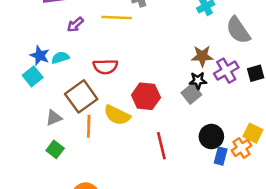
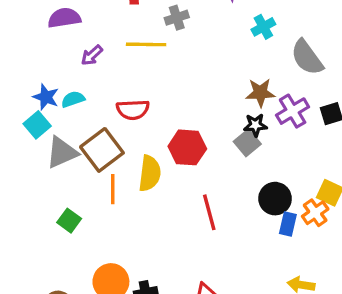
yellow semicircle: (117, 115) -> (150, 173), turned -108
gray triangle: (54, 118) -> (62, 153), moved, size x1.5

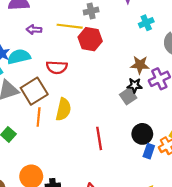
purple arrow: (92, 55) -> (34, 30), turned 40
cyan semicircle: (73, 99) -> (19, 57), size x1.5
red hexagon: (187, 147) -> (90, 39), moved

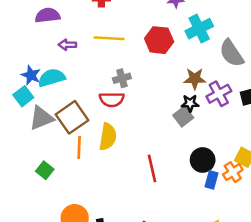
gray cross: (91, 11) -> (122, 78), moved
cyan cross: (146, 23) -> (199, 29), size x1.5
red hexagon: (90, 39) -> (159, 40), moved
red semicircle: (57, 67) -> (112, 99), moved

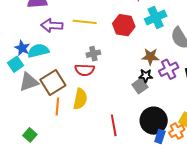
purple arrow: (67, 45) -> (52, 25), size x1.5
black circle: (203, 160) -> (154, 121), size x1.4
green square: (45, 170) -> (30, 135), moved

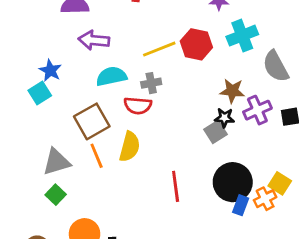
yellow line: (85, 22) -> (159, 49), moved, turned -30
cyan semicircle: (38, 51) -> (111, 76), moved
gray triangle: (29, 82) -> (56, 162), moved
orange line: (57, 106) -> (97, 156), turned -30

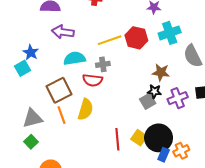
purple cross: (257, 110) -> (178, 98), moved
yellow square: (280, 183) -> (139, 138), moved

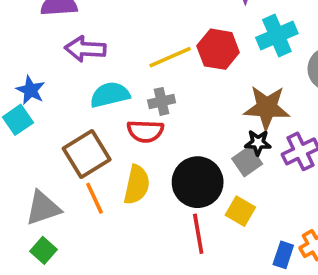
brown star: (161, 72) -> (267, 108), size x1.4
yellow square: (139, 138) -> (240, 211), moved
black circle: (159, 138) -> (198, 182), moved

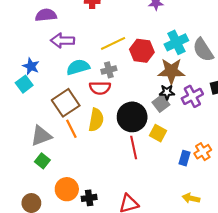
cyan cross: (277, 36) -> (176, 42), moved
red hexagon: (218, 49) -> (142, 51), moved

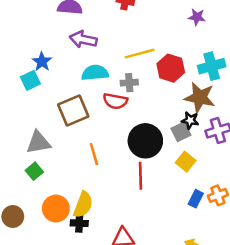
yellow semicircle: (96, 120) -> (83, 205), moved
orange line: (71, 129) -> (94, 154), moved
yellow square: (158, 133) -> (186, 162), moved

